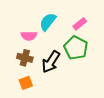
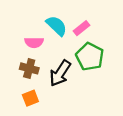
cyan semicircle: (48, 22) -> (57, 26), turned 96
pink rectangle: (80, 24) -> (81, 28), moved

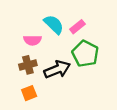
brown cross: (29, 68) -> (28, 65), turned -30
black arrow: (60, 73) -> (57, 69), turned -145

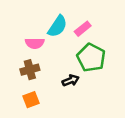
cyan semicircle: (54, 24) -> (57, 26), turned 80
black arrow: (57, 69) -> (71, 80), moved, size x0.6

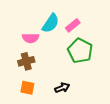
black arrow: (71, 80) -> (62, 88), moved
orange square: (31, 100) -> (27, 88), turned 32

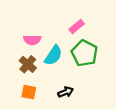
cyan semicircle: (51, 23) -> (53, 55), moved
brown cross: (26, 61) -> (28, 64), turned -35

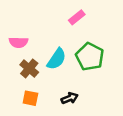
pink rectangle: (77, 26) -> (77, 17), moved
pink semicircle: (32, 40) -> (19, 42), moved

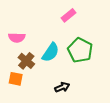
orange square: (30, 98) -> (16, 79), moved

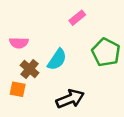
green pentagon: (80, 50) -> (106, 52), moved
black arrow: (62, 87) -> (70, 99), size x1.6

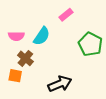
cyan semicircle: (57, 59) -> (42, 36), moved

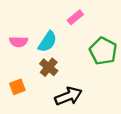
brown cross: (25, 58) -> (49, 67), moved
orange square: (15, 76) -> (17, 87), turned -32

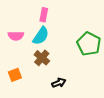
pink rectangle: (75, 17) -> (44, 15), moved, turned -40
black arrow: (68, 96) -> (59, 83), size x0.6

